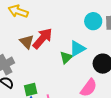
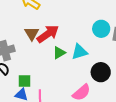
green triangle: (66, 58) -> (59, 53), moved

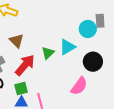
cyan circle: (101, 29) -> (88, 29), moved
red arrow: (48, 34) -> (25, 65), moved

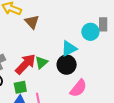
brown triangle: (17, 41) -> (32, 22), moved
green triangle: (48, 53) -> (41, 63), moved
black circle: (93, 62) -> (67, 65), moved

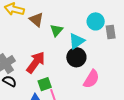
gray rectangle: (103, 24) -> (111, 32), moved
green triangle: (41, 63) -> (57, 30), moved
green square: (20, 87) -> (45, 84), moved

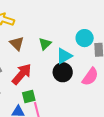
brown triangle: (36, 20) -> (17, 43), moved
pink semicircle: (91, 79) -> (90, 77), moved

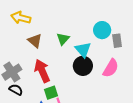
cyan triangle: (64, 56) -> (83, 50), turned -36
red arrow: (22, 74) -> (42, 71), turned -60

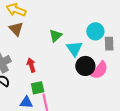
brown triangle: (35, 41) -> (16, 29), moved
black circle: (83, 66) -> (85, 66), moved
red arrow: (42, 71) -> (31, 65), size x0.6

